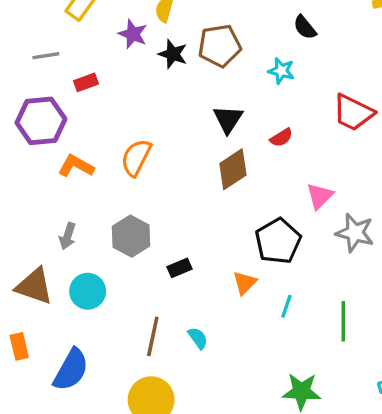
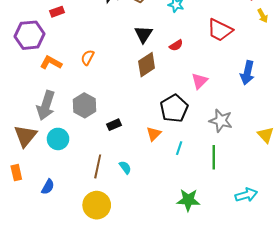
orange semicircle: (136, 158) -> (88, 58), size x0.7
gray star: (355, 233) -> (221, 121), moved
gray arrow: (68, 236) -> (46, 105), size x1.8
brown triangle: (34, 286) -> (25, 136), turned 50
blue semicircle: (71, 370) -> (48, 187), size x0.6

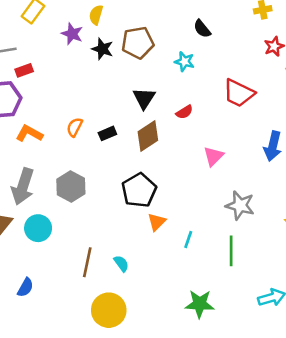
red rectangle: (57, 12) -> (24, 70), moved
black pentagon: (174, 108) -> (139, 190), moved
black rectangle: (114, 125) -> (107, 133), moved
yellow circle: (97, 205) -> (109, 310), moved

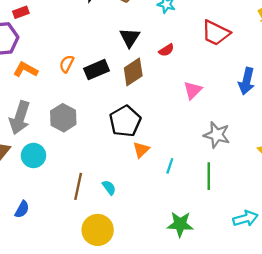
black rectangle: (107, 133) -> (96, 70), size x1.5

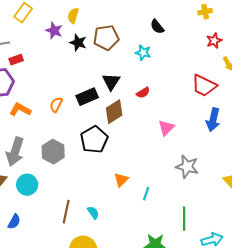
red trapezoid: (216, 33) -> (204, 86), moved
black rectangle: (96, 70) -> (87, 97), moved
black pentagon: (125, 121) -> (94, 140), moved
green line: (209, 176) -> (184, 219), moved
blue semicircle: (22, 209) -> (14, 222), moved

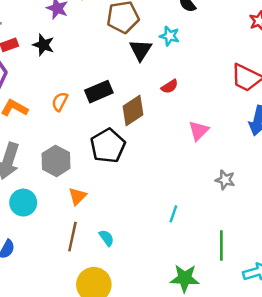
black star: (78, 43) -> (43, 45), moved
black triangle: (111, 82) -> (141, 50), moved
gray star: (187, 167) -> (225, 180), size x0.7
orange triangle: (121, 180) -> (77, 196), moved

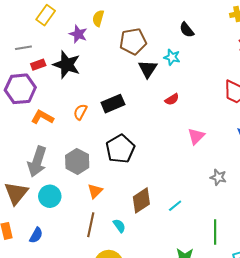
black star: (43, 45) -> (67, 65), size x1.5
brown diamond: (133, 110) -> (141, 200), moved
cyan line: (173, 214) -> (175, 206), turned 32

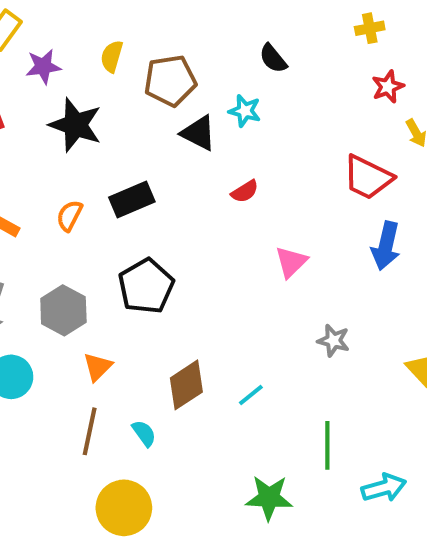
yellow semicircle: (98, 18) -> (112, 56), moved
purple star: (78, 34) -> (43, 67), moved, turned -30
black star: (67, 65) -> (76, 125), moved
black triangle: (148, 69) -> (198, 133), turned -36

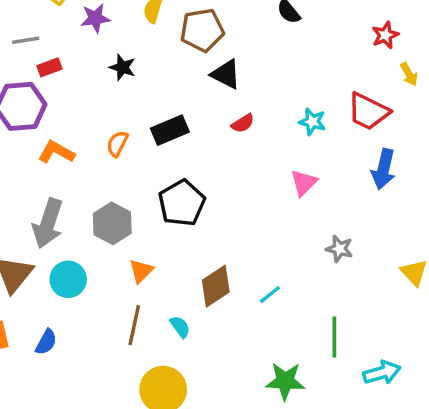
cyan star: (245, 111) -> (312, 122), moved
black star: (76, 125) -> (122, 67), size x0.6
red semicircle: (245, 191) -> (243, 123), moved

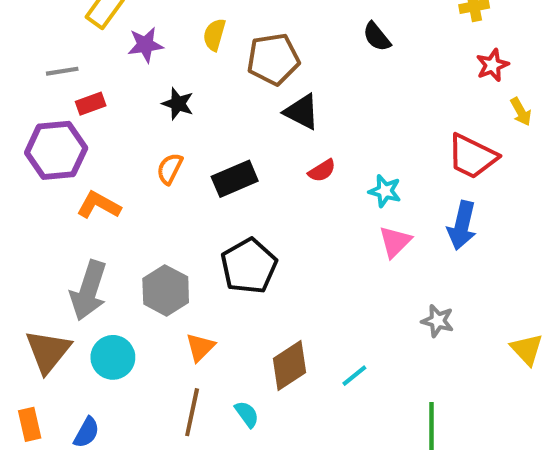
cyan star: (312, 122) -> (385, 191), moved
orange semicircle: (117, 144) -> (170, 169), moved
blue arrow: (384, 169) -> (462, 225), moved

